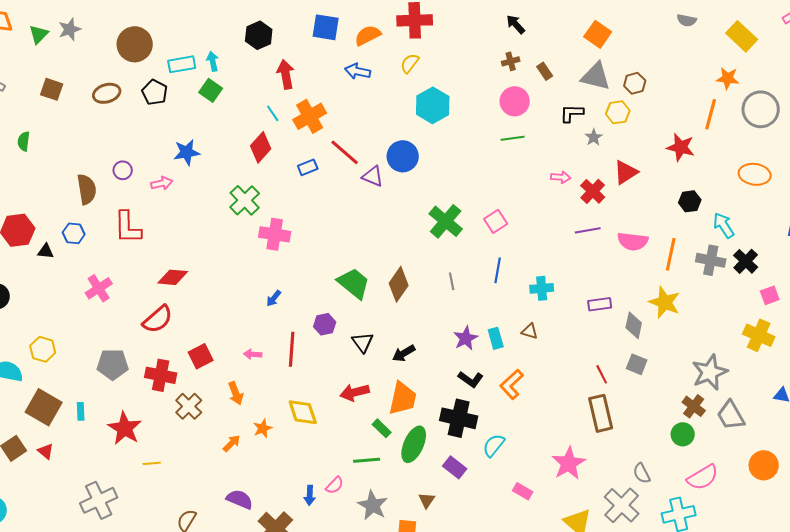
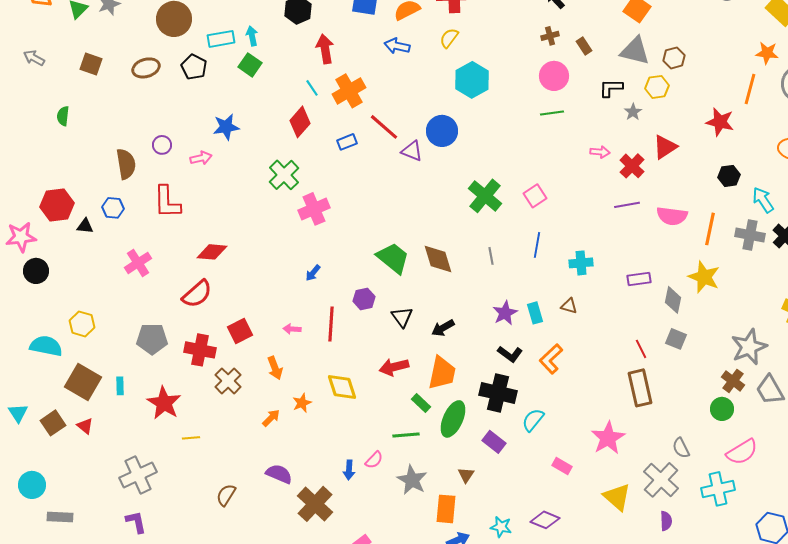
pink cross: (275, 234) -> (314, 209), turned -32
brown diamond: (399, 284) -> (438, 259), turned -52

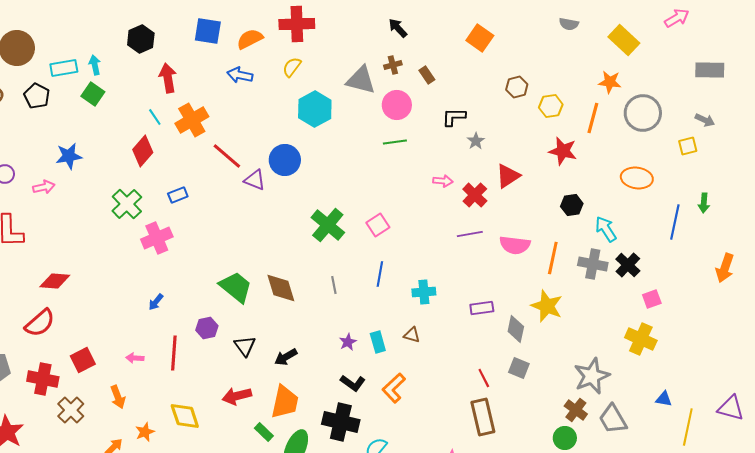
gray triangle: (635, 51) -> (361, 80), moved
yellow hexagon: (657, 87) -> (551, 106), moved
blue rectangle: (347, 142) -> (178, 195), moved
purple star: (505, 313) -> (348, 342), size x0.7

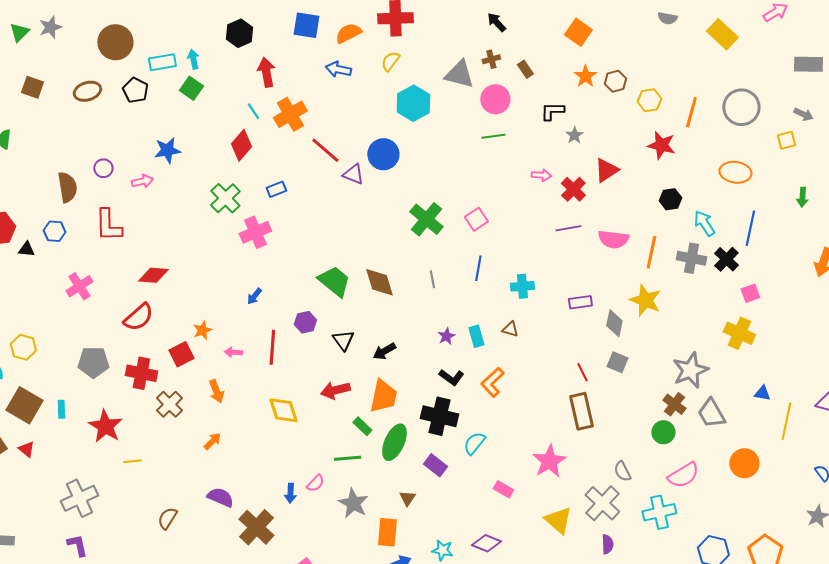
orange star: (610, 82) -> (585, 76), moved, turned 30
blue line: (675, 222) -> (750, 228), moved
orange star: (145, 432) -> (202, 330), moved

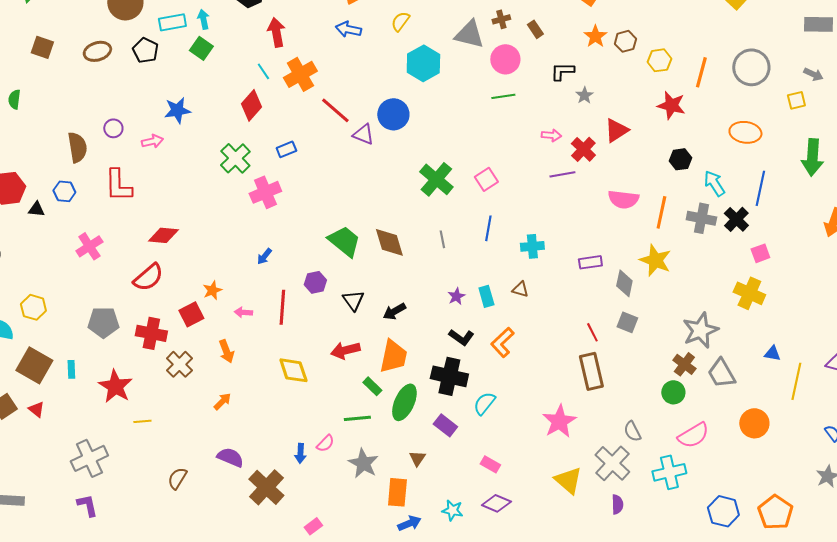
green arrow: (802, 197) -> (812, 157), size x1.8
purple line: (568, 228) -> (562, 174), moved
pink rectangle: (503, 489) -> (490, 464), moved

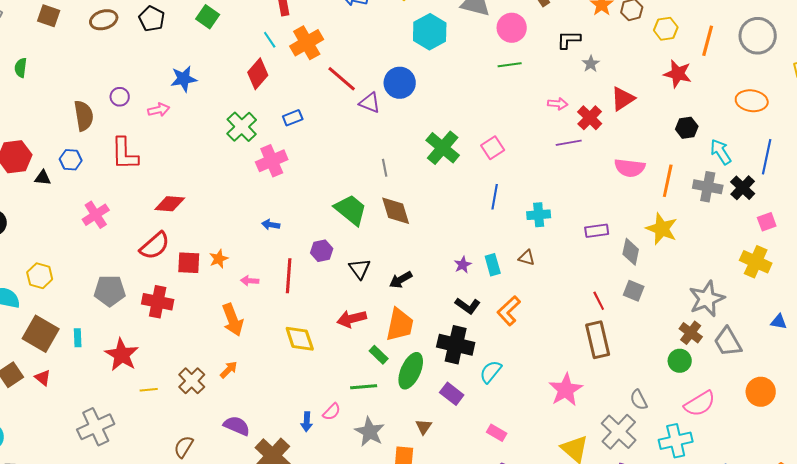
gray line: (442, 239) -> (385, 168), moved
blue arrow: (264, 256) -> (271, 225), turned 60
red square: (191, 314) -> (189, 263), moved, turned 30
orange arrow: (226, 351) -> (233, 320), size x1.4
brown cross: (179, 364) -> (192, 381), moved

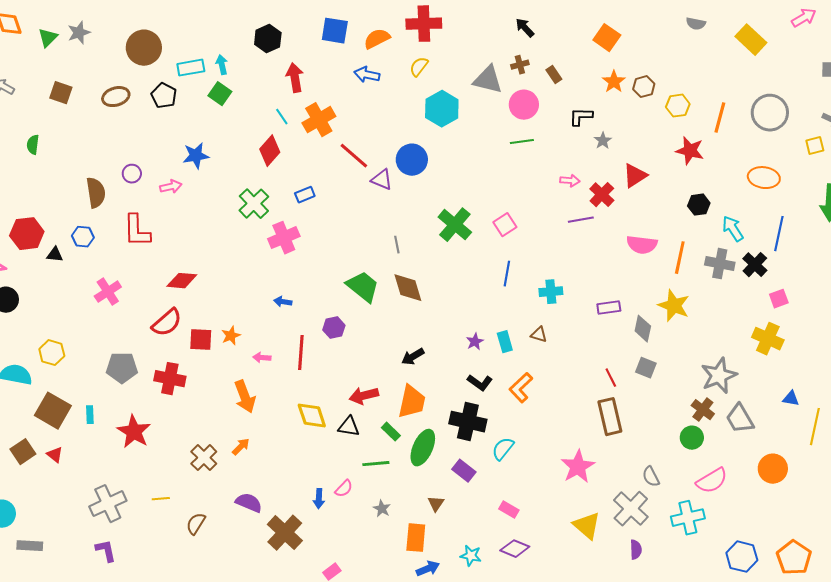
black triangle: (360, 269) -> (349, 427), moved, turned -45
yellow line: (149, 390) -> (161, 499), moved
gray star: (370, 432) -> (382, 509), size x0.6

